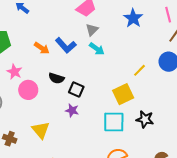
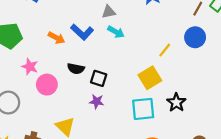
gray triangle: (92, 30) -> (109, 12), turned 40
black star: (145, 119) -> (176, 102), turned 30

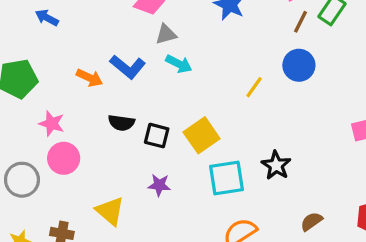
yellow square: (150, 78) -> (202, 135), moved
pink circle: (47, 85) -> (64, 158), moved
purple star: (97, 102) -> (159, 185), moved

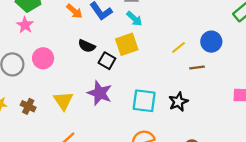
brown line: (300, 22) -> (197, 67), moved, turned 40
pink star: (52, 124) -> (25, 25), moved
yellow square: (202, 135) -> (127, 44), moved
purple star: (159, 185) -> (100, 93), size x1.6

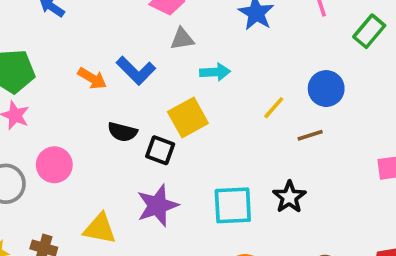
cyan arrow: (134, 19) -> (215, 72), moved, turned -35
purple star: (100, 93) -> (157, 206), turned -30
yellow triangle: (63, 101) -> (100, 229), turned -35

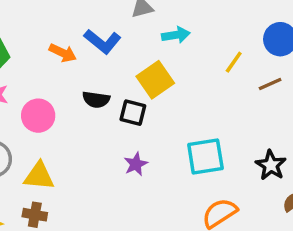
pink circle: (54, 165) -> (38, 116), moved
black star: (289, 197) -> (271, 165), moved
purple star: (157, 206) -> (136, 164), size x0.6
yellow triangle: (100, 229) -> (39, 176), moved

